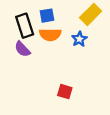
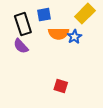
orange semicircle: (50, 35) -> (59, 34), moved

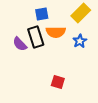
black rectangle: (23, 24) -> (36, 37), moved
blue star: (74, 37) -> (80, 41), moved

